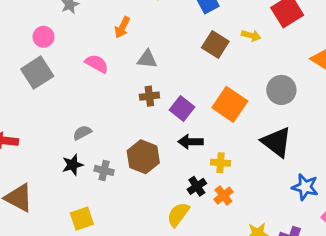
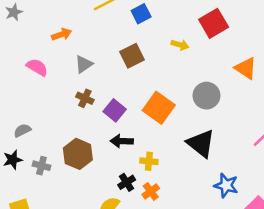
orange arrow: (122, 27) -> (61, 34), turned -138
brown square: (215, 45) -> (132, 56), moved, turned 30
gray triangle: (147, 59) -> (84, 64), turned -42
brown cross: (149, 96) -> (85, 98), turned 30

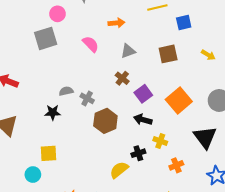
gray cross: (41, 166) -> (87, 98), moved
orange cross: (151, 191) -> (176, 165), moved

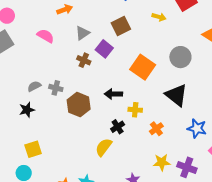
purple square: (143, 94) -> (104, 49), moved

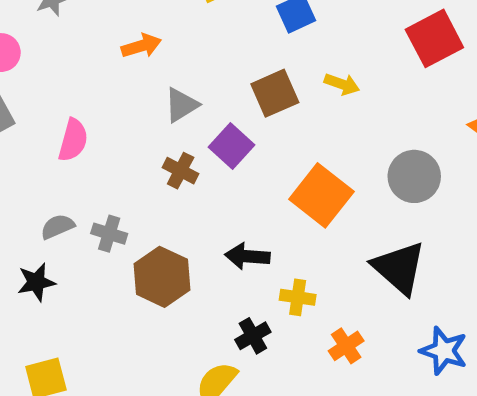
yellow arrow: (159, 17) -> (342, 84), moved
pink semicircle: (45, 36) -> (73, 140), moved, turned 72

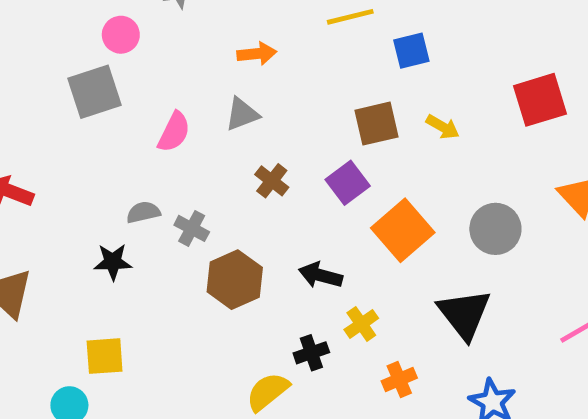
gray triangle: (181, 105) -> (242, 114), moved
purple square: (232, 146) -> (348, 183), moved
yellow cross: (298, 297) -> (361, 324), turned 36

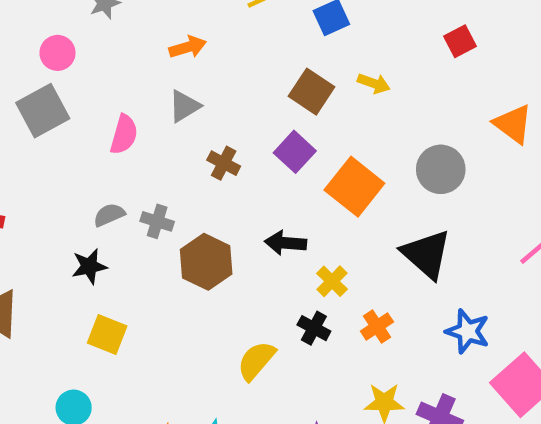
red square: (540, 100) -> (460, 41), size x0.6
brown square: (377, 124) -> (311, 92), turned -33
black cross: (311, 353) -> (314, 328), moved, turned -32
yellow square: (105, 356) -> (107, 334), moved, turned 36

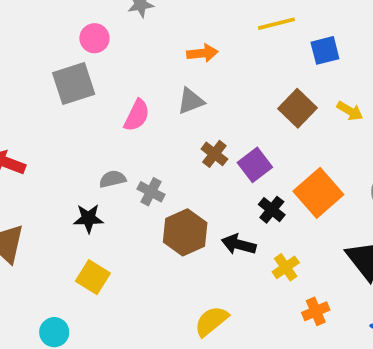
purple square: (295, 152) -> (255, 165), moved
black arrow: (285, 243) -> (239, 244), moved
black cross: (314, 328) -> (272, 210), moved

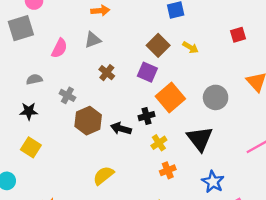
purple square: (255, 165) -> (147, 72), moved, turned -30
gray semicircle: (113, 179) -> (34, 79), moved
black cross: (272, 210) -> (146, 116), moved, turned 35
yellow cross: (286, 267) -> (159, 143), moved

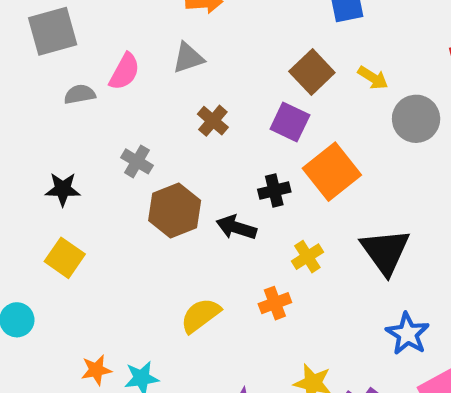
gray semicircle: (34, 79) -> (80, 94), moved
gray circle: (216, 97) -> (416, 119), moved
black cross: (146, 116) -> (274, 191), moved
orange cross: (168, 170) -> (275, 303), moved

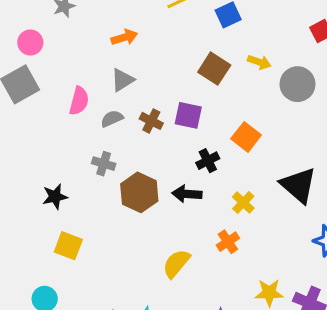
gray semicircle: (80, 94) -> (112, 119), moved
purple square: (290, 122) -> (188, 115), moved
orange square: (332, 172) -> (246, 137), size x0.7

